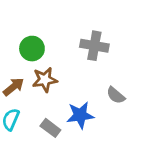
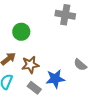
gray cross: (94, 46) -> (65, 15), moved
brown star: (45, 80) -> (30, 65), moved

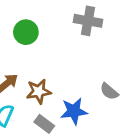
green circle: (21, 32) -> (26, 32), moved

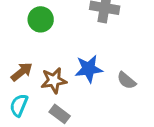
blue star: (74, 111) -> (89, 69), moved

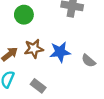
brown star: (54, 80) -> (34, 49), moved

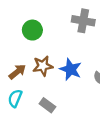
blue star: (60, 52) -> (71, 69), turned 30

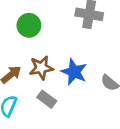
gray rectangle: (47, 105) -> (47, 99), moved

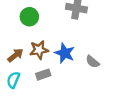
gray rectangle: (47, 99) -> (43, 75), turned -56

